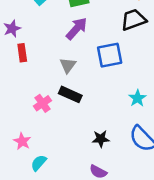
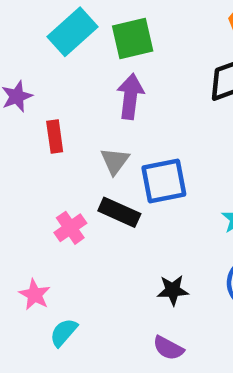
purple arrow: (77, 29) -> (130, 96), turned -35
red rectangle: (22, 53) -> (55, 136), moved
blue square: (110, 55) -> (164, 181), moved

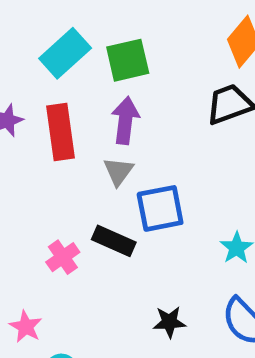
red rectangle: (55, 136) -> (60, 132), moved, size x1.6
gray triangle: (115, 161) -> (118, 171), moved

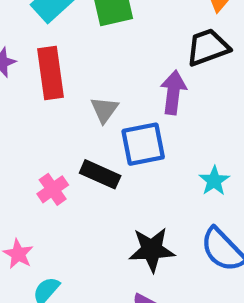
purple arrow: (125, 120) -> (173, 92), moved
black star: (169, 322) -> (152, 250), size x1.5

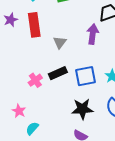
blue square: (143, 144) -> (85, 76), moved
black rectangle: (100, 174) -> (58, 73), turned -48

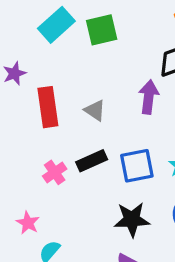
red rectangle: (34, 25) -> (48, 107), moved
gray triangle: (60, 42) -> (95, 110), turned -32

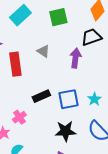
green square: (102, 30) -> (58, 17), moved
gray triangle: (95, 110) -> (43, 51), moved
pink cross: (55, 172) -> (19, 117), moved

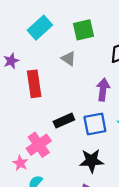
gray triangle: (43, 51) -> (69, 59), moved
purple arrow: (75, 58) -> (103, 90), moved
pink cross: (19, 117) -> (39, 145), size x1.5

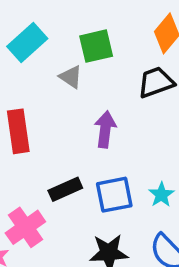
gray triangle: (69, 59) -> (71, 77), moved
purple arrow: (103, 90) -> (105, 129), moved

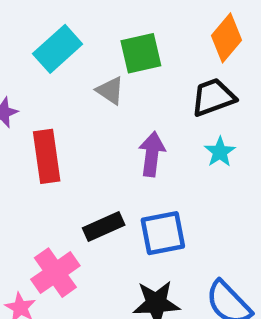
cyan star: (161, 195) -> (220, 152), moved

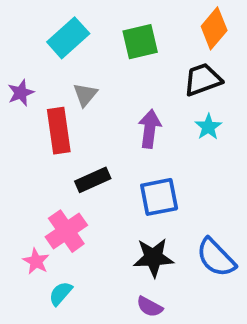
gray triangle: (110, 91) -> (85, 95), moved, turned 36
black rectangle: (104, 226) -> (93, 180), moved

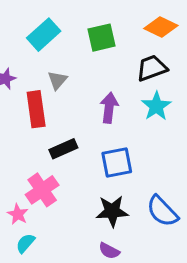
orange diamond: (214, 28) -> (161, 27), turned 76
cyan star: (208, 127) -> (156, 106), size x1.4
cyan semicircle: (61, 294) -> (25, 243), moved

